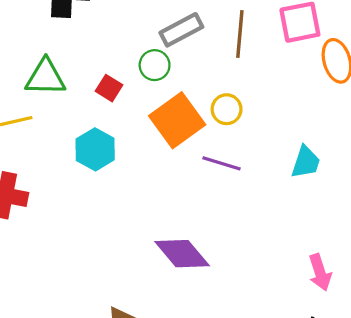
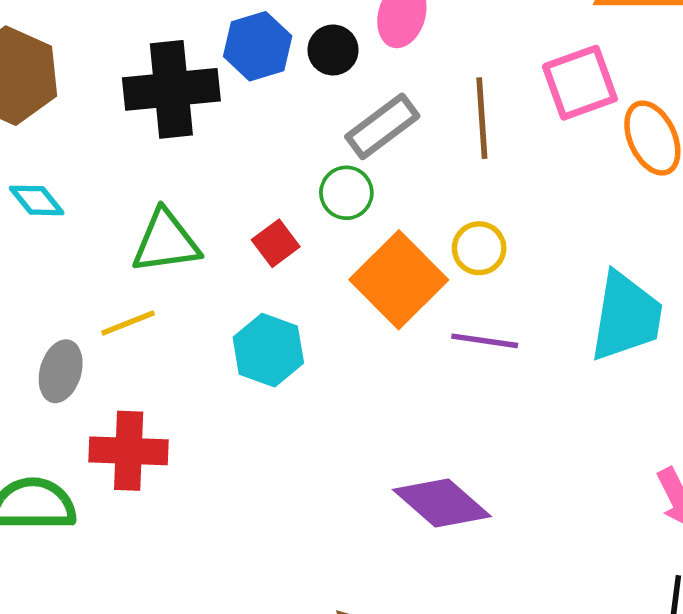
red square: (109, 88) -> (276, 243), turned 30
cyan trapezoid: (306, 162) -> (626, 317), size x1.6

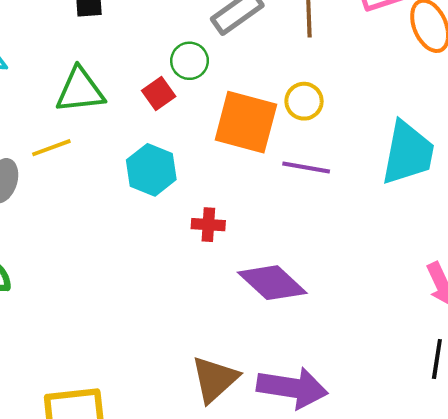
green circle: (346, 193) -> (190, 61), moved
orange square: (399, 280) -> (246, 122), turned -32
red cross: (129, 451) -> (208, 225), moved, size x0.6

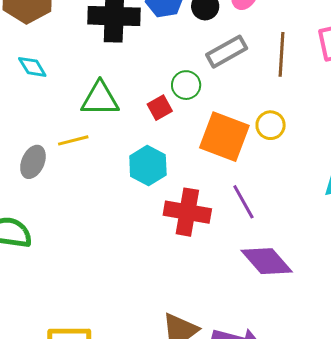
purple line: (306, 167) -> (243, 202), moved, turned 45
red cross: (208, 225) -> (187, 212), size x1.8
purple diamond: (272, 283) -> (267, 261), moved

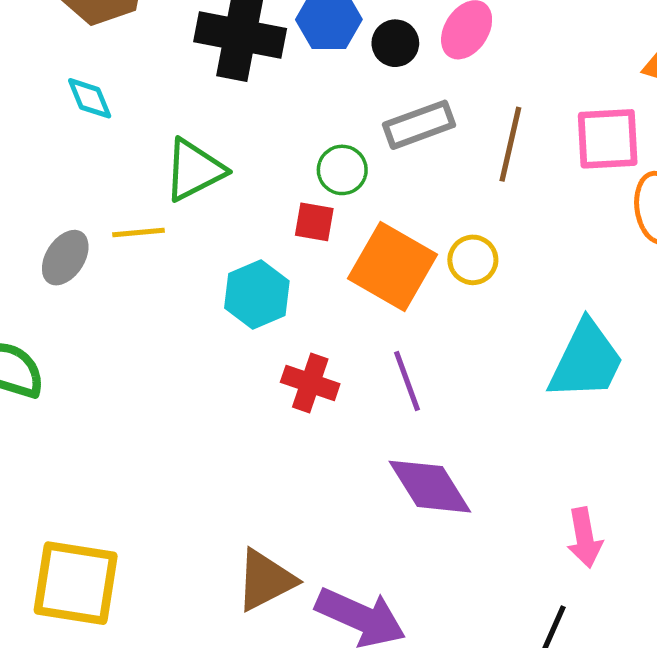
green triangle: (100, 99) -> (194, 170), turned -36
red square: (160, 108) -> (314, 222), moved, turned 30
red cross: (187, 212) -> (310, 383), size x0.7

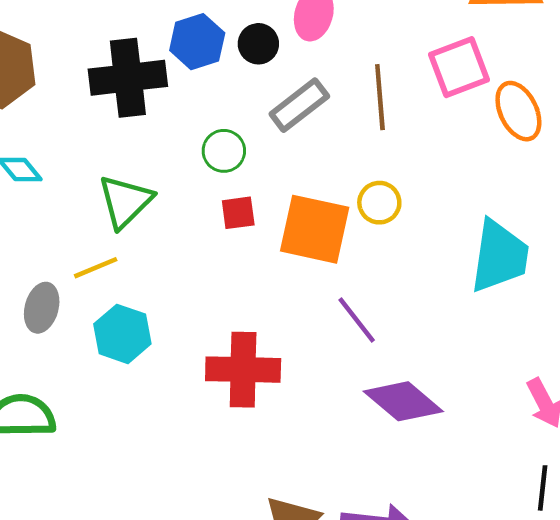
green circle: (342, 170) -> (224, 151), moved
cyan hexagon: (257, 294) -> (122, 334), moved
red cross: (310, 383) -> (243, 370), moved, size x1.5

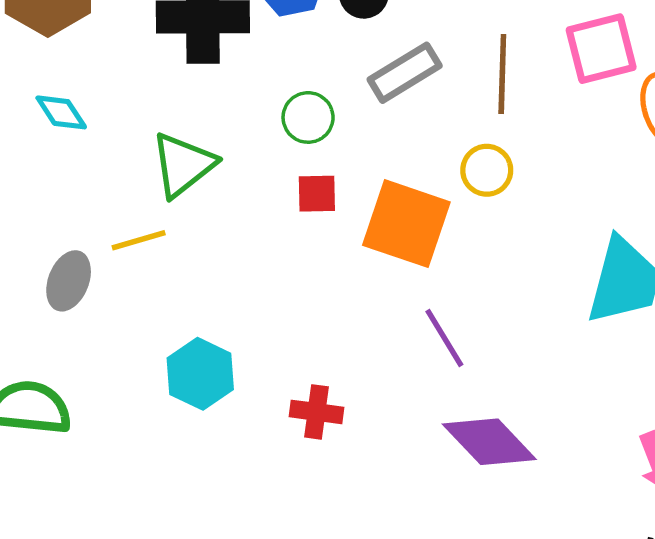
yellow circle: (379, 203) -> (487, 170), moved
cyan hexagon: (122, 334) -> (200, 374), moved
red cross: (243, 370) -> (316, 412), moved, size x0.6

